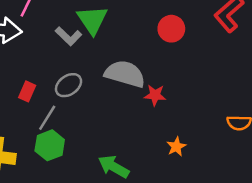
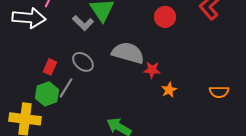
gray ellipse: (69, 85) -> (83, 62), turned 75
green hexagon: (50, 145) -> (47, 94), moved
orange star: (176, 147) -> (169, 90), moved

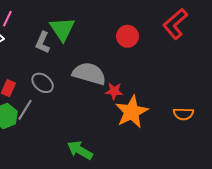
gray L-shape: (83, 23) -> (43, 42), turned 70
orange star: (169, 90) -> (132, 112), size x2.0

